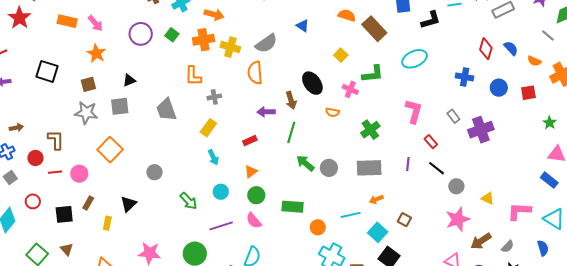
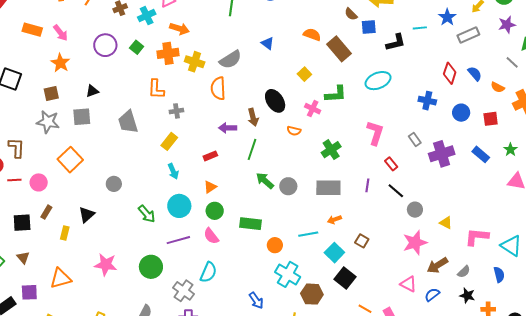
blue rectangle: (549, 180) -> (481, 154), moved
cyan circle: (221, 192) -> (179, 206), size x1.5

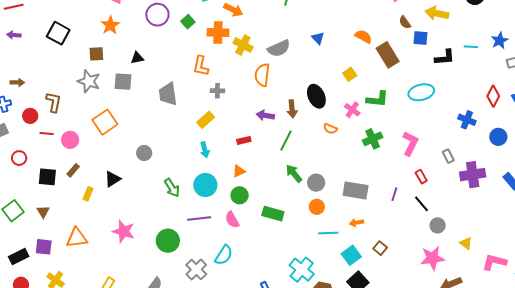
green cross: (331, 150) -> (373, 139), moved
orange circle: (275, 245) -> (317, 207), moved

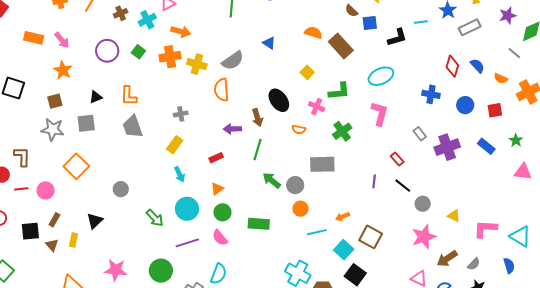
orange L-shape: (201, 66) -> (129, 96), moved
pink L-shape: (410, 143) -> (380, 113), moved
gray rectangle: (356, 190) -> (322, 164), moved
brown triangle: (43, 212) -> (52, 245), moved
brown square: (380, 248) -> (371, 237), size x1.6

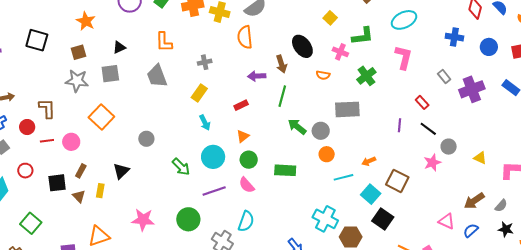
orange L-shape: (129, 96) -> (164, 42), moved
pink star: (424, 237) -> (432, 163), moved, size x0.7

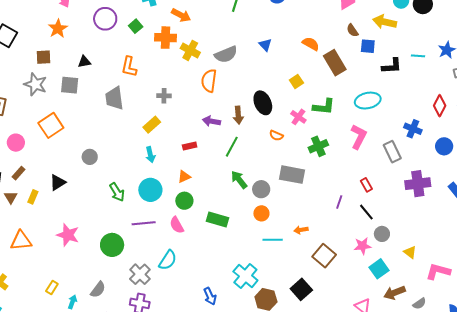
gray rectangle: (444, 77) -> (392, 152), moved, size x1.5
cyan square: (371, 194) -> (379, 269), moved

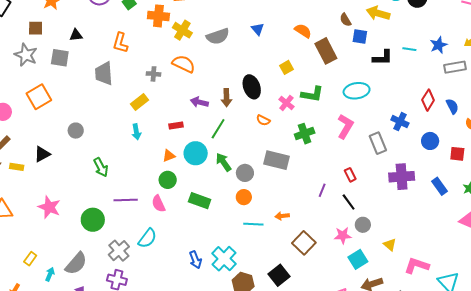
orange semicircle: (209, 81) -> (184, 64), moved, turned 105
cyan circle: (150, 190) -> (196, 153), moved
yellow rectangle: (33, 197) -> (17, 167), turned 72
gray semicircle: (98, 290) -> (76, 264), size x1.4
blue arrow: (210, 296) -> (195, 260), moved

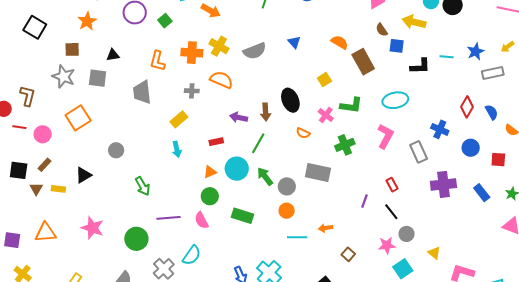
orange cross: (158, 16) -> (192, 53), moved
brown square: (304, 243) -> (348, 254), size x0.6

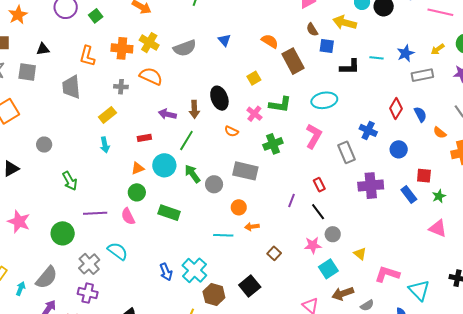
red square: (498, 160) -> (424, 176), moved
orange circle: (287, 211) -> (239, 207), moved
cyan semicircle: (192, 255) -> (118, 251), turned -90

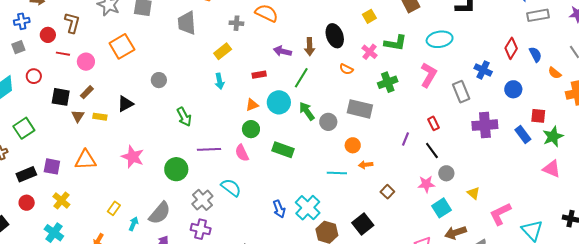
green star: (439, 196) -> (553, 137), size x1.5
pink L-shape: (387, 274) -> (500, 214), turned -45

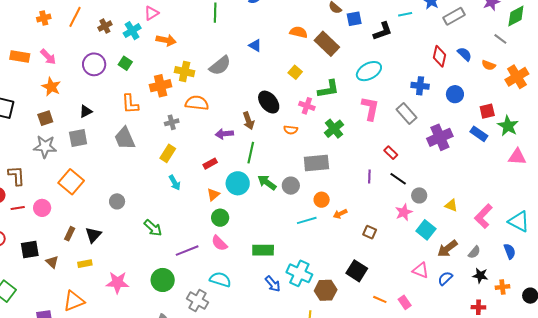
brown rectangle: (87, 92) -> (70, 234), moved
yellow rectangle: (100, 117) -> (85, 264), moved
green rectangle: (283, 150) -> (263, 250), moved
cyan line: (337, 173) -> (307, 220), moved

